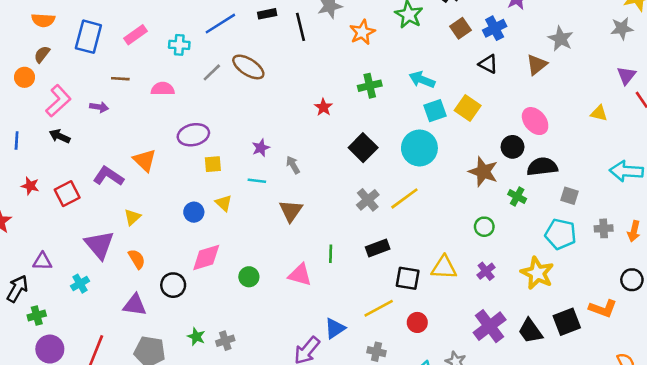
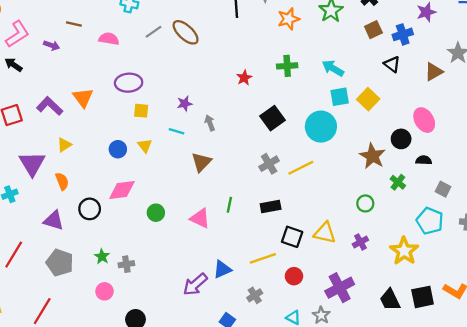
black semicircle: (542, 167) -> (424, 160), size x0.6
purple cross: (490, 326) -> (340, 288), moved
gray cross: (376, 352) -> (255, 295), turned 35

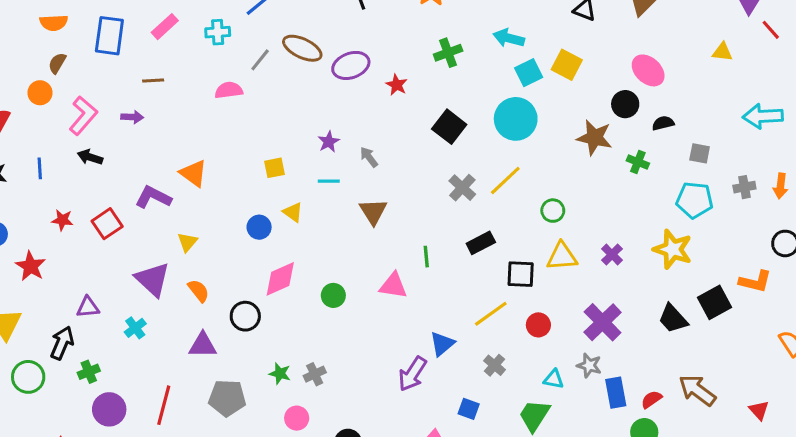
pink semicircle: (109, 39) -> (229, 90), moved
purple ellipse: (129, 83) -> (351, 65), moved
green circle: (365, 203) -> (553, 211), moved

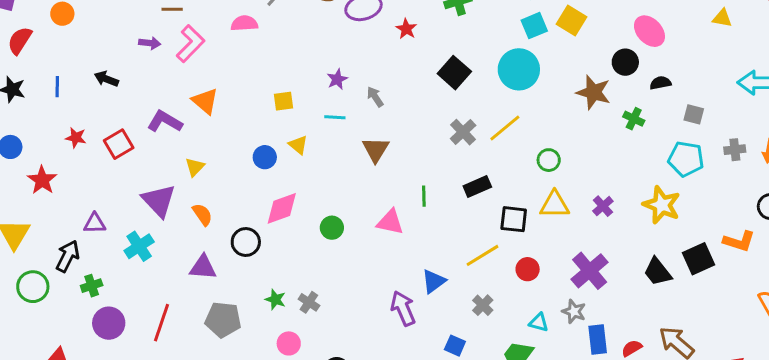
pink L-shape: (83, 116) -> (190, 44), moved
cyan cross: (135, 328) -> (139, 246), size x1.4
gray cross: (315, 374) -> (309, 302), turned -35
purple arrow: (412, 374) -> (403, 308), turned 120

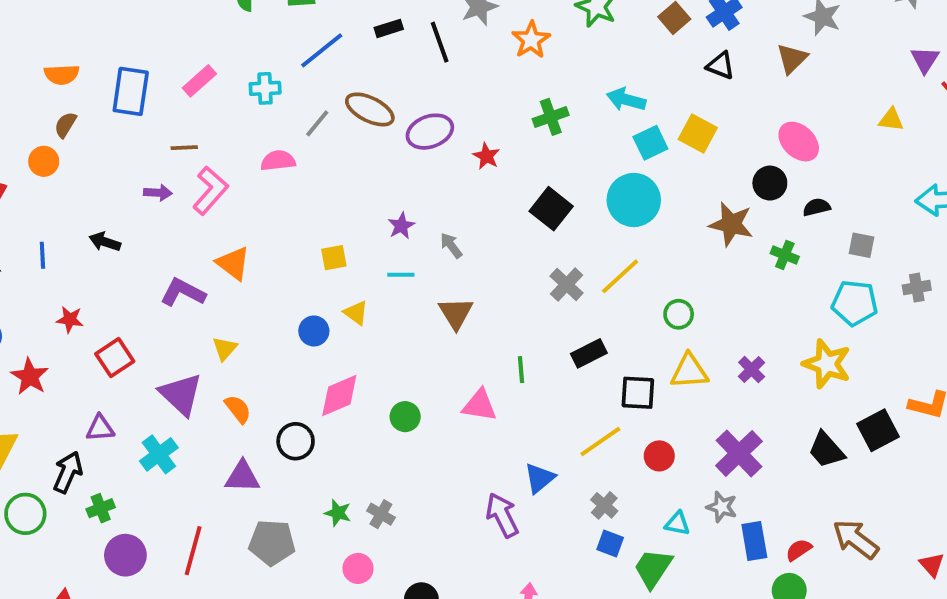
red square: (119, 144) -> (115, 358), moved
blue square: (455, 346) -> (610, 544), moved

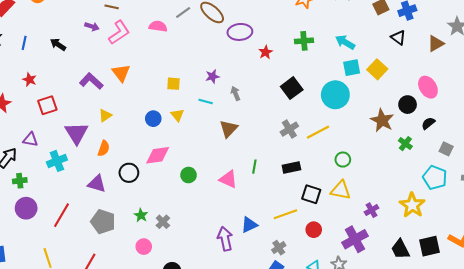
black semicircle: (817, 207) -> (428, 123), turned -40
purple cross: (752, 370) -> (372, 210), moved
orange semicircle: (238, 409) -> (104, 148), turned 42

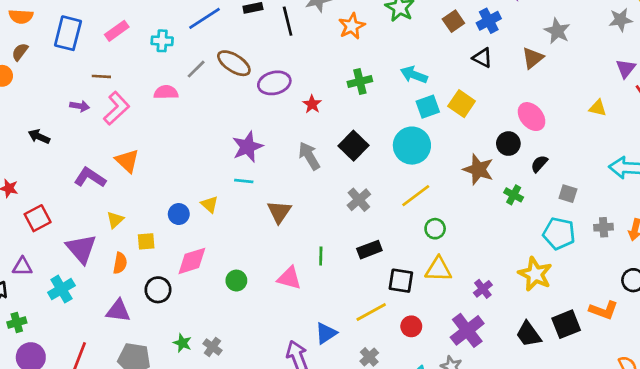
purple star: (212, 76) -> (248, 147), size x1.6
yellow square: (174, 84) -> (146, 241), moved
gray arrow: (235, 93) -> (309, 156), moved, size x1.5
yellow line: (318, 132) -> (416, 196), moved

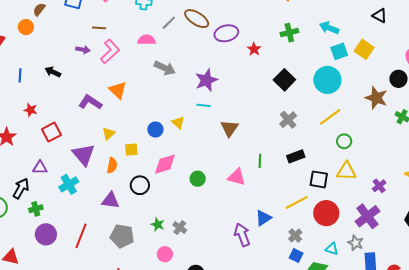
gray arrow: (309, 156) -> (165, 68), moved, turned 145
red circle: (411, 326) -> (326, 213), size x1.6

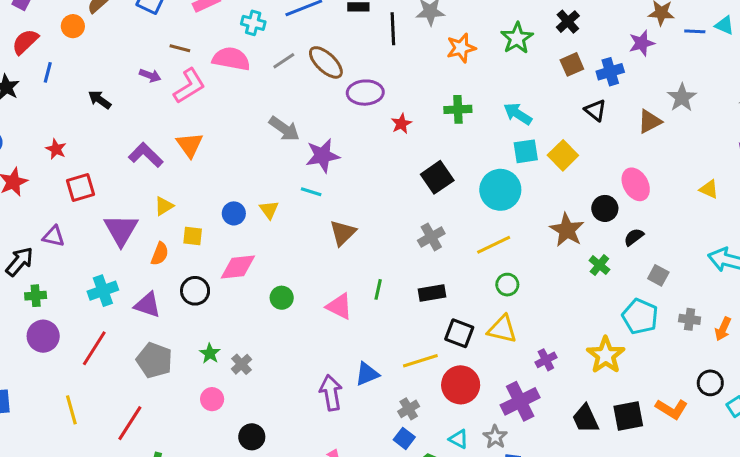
pink semicircle: (147, 40) -> (231, 59), moved, size x1.4
gray arrow: (165, 68) -> (284, 129), moved
blue line: (20, 75) -> (48, 72), moved
cyan cross: (69, 184) -> (103, 291), moved

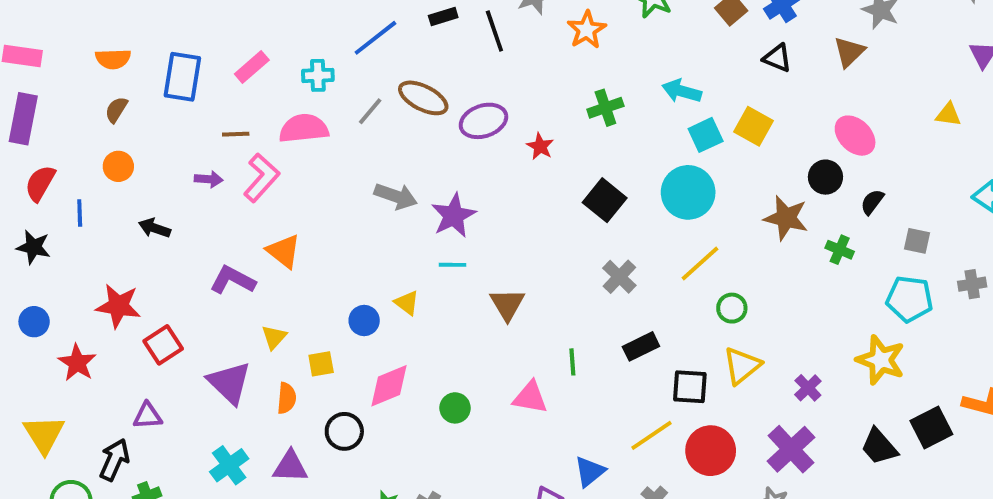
orange circle: (73, 26) -> (118, 166), moved
red star: (56, 149) -> (118, 306), size x1.6
yellow triangle: (502, 329) -> (742, 366), turned -36

